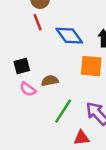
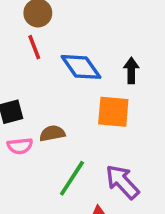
pink semicircle: (28, 89) -> (20, 146), turned -42

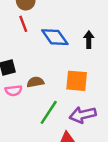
orange square: (113, 112) -> (77, 81), moved
purple arrow: (122, 182) -> (83, 115), turned -60

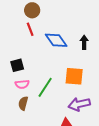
brown semicircle: (35, 82) -> (23, 103), moved, turned -64
green line: (49, 112) -> (45, 87), moved

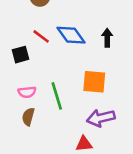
red line: (30, 29) -> (41, 36), moved, turned -32
black square: (17, 65) -> (20, 55), moved
green line: (45, 87) -> (57, 96), turned -50

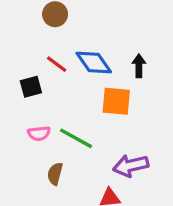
orange square: (94, 82) -> (116, 101), moved
green line: (57, 96) -> (76, 138), turned -44
brown semicircle: (28, 117) -> (55, 174), moved

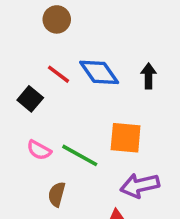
black square: (31, 87) -> (30, 99), turned -35
orange square: (116, 101) -> (126, 138), moved
pink semicircle: (39, 133) -> (39, 150), turned 35

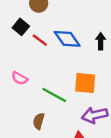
black square: (30, 99) -> (21, 27), moved
pink semicircle: (39, 150) -> (20, 78), moved

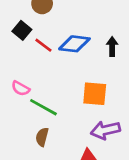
blue diamond: (67, 39) -> (74, 44), turned -48
green line: (54, 95) -> (43, 107), moved

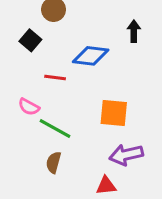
red line: (43, 45) -> (55, 77), moved, turned -30
black arrow: (112, 47) -> (134, 31), moved

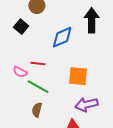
black arrow: (134, 31) -> (92, 20), size x1.6
blue diamond: (91, 56) -> (62, 37), turned -30
red line: (55, 77) -> (38, 63), moved

